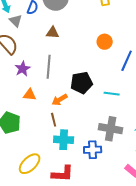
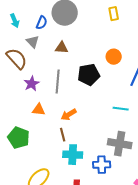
gray triangle: (16, 21) -> (33, 42), moved
black pentagon: (82, 83) -> (89, 75), moved

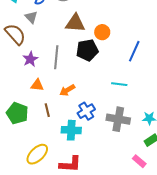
brown triangle: (62, 48) -> (75, 23), moved, size x1.5
orange circle: (114, 57) -> (102, 32), moved
brown line: (63, 135) -> (47, 110), moved
blue cross: (102, 165) -> (86, 111), moved, turned -30

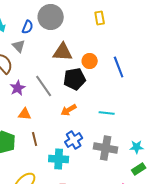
blue line: (134, 51) -> (119, 67), moved, turned -45
gray line: (56, 57) -> (44, 86), turned -40
orange arrow: (67, 90) -> (69, 110), moved

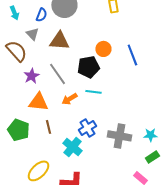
brown triangle: (63, 52) -> (59, 41), moved
orange arrow: (69, 110) -> (69, 99), moved
cyan line: (107, 113) -> (93, 92), moved
orange triangle: (25, 114) -> (38, 102), size x1.5
cyan cross: (59, 159) -> (72, 147), turned 36

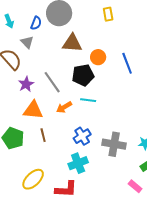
brown triangle: (59, 41) -> (72, 43), moved
cyan cross: (72, 147) -> (78, 163), moved, turned 30

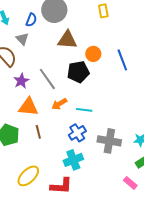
cyan line: (88, 100) -> (84, 110), moved

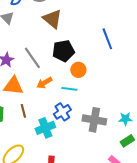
brown triangle: (67, 40) -> (52, 19), turned 35
orange circle: (93, 54) -> (78, 70), moved
cyan cross: (73, 160) -> (45, 128), moved

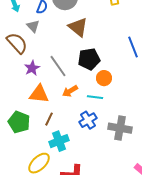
brown line: (23, 111) -> (49, 119), turned 40
cyan cross: (45, 128) -> (59, 141), moved

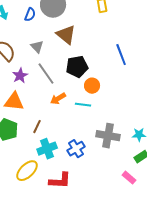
gray triangle: (33, 26) -> (37, 47), moved
orange triangle: (39, 94) -> (14, 102), moved
blue cross: (88, 120) -> (76, 149), moved

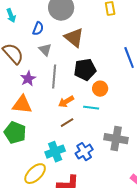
blue semicircle: (30, 15) -> (38, 29), moved
gray line: (46, 74) -> (54, 77), turned 40
brown line: (37, 127) -> (67, 123), moved, turned 32

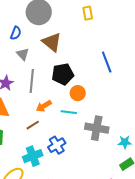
brown line: (67, 123) -> (33, 125), moved
gray cross: (116, 139) -> (97, 128), moved
blue cross: (84, 152) -> (57, 145), moved

